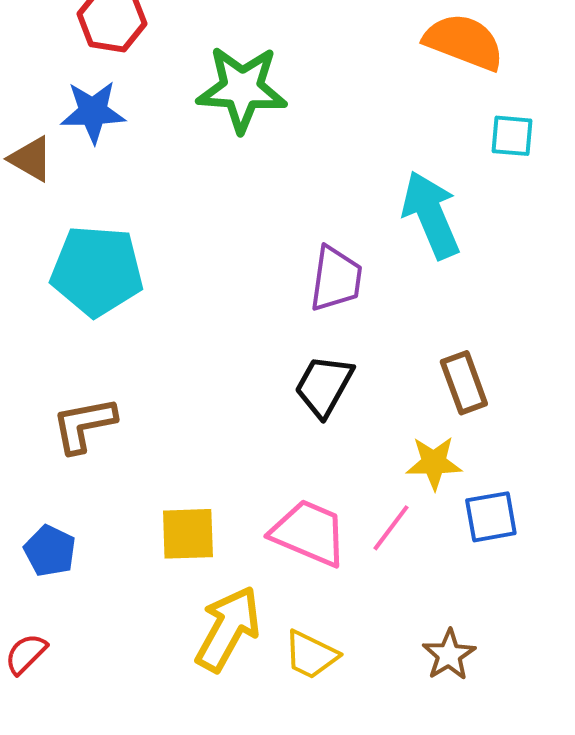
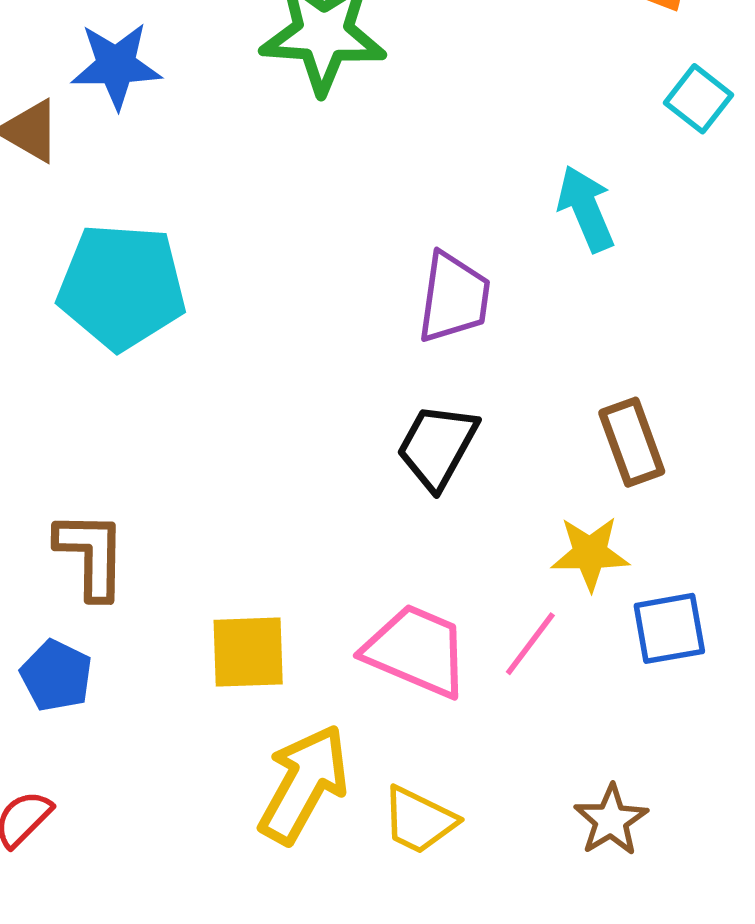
cyan square: (512, 136) -> (698, 99), turned 33
cyan arrow: (431, 215) -> (586, 209), size x0.7
brown L-shape: (84, 425) -> (91, 555), moved, turned 102

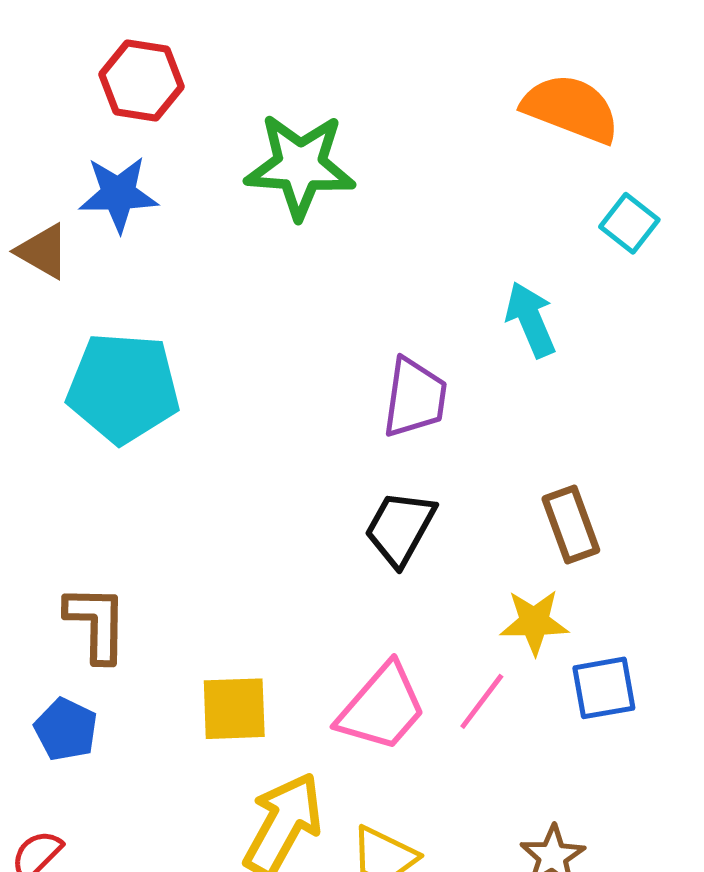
pink trapezoid: (416, 651) -> (382, 707), turned 108

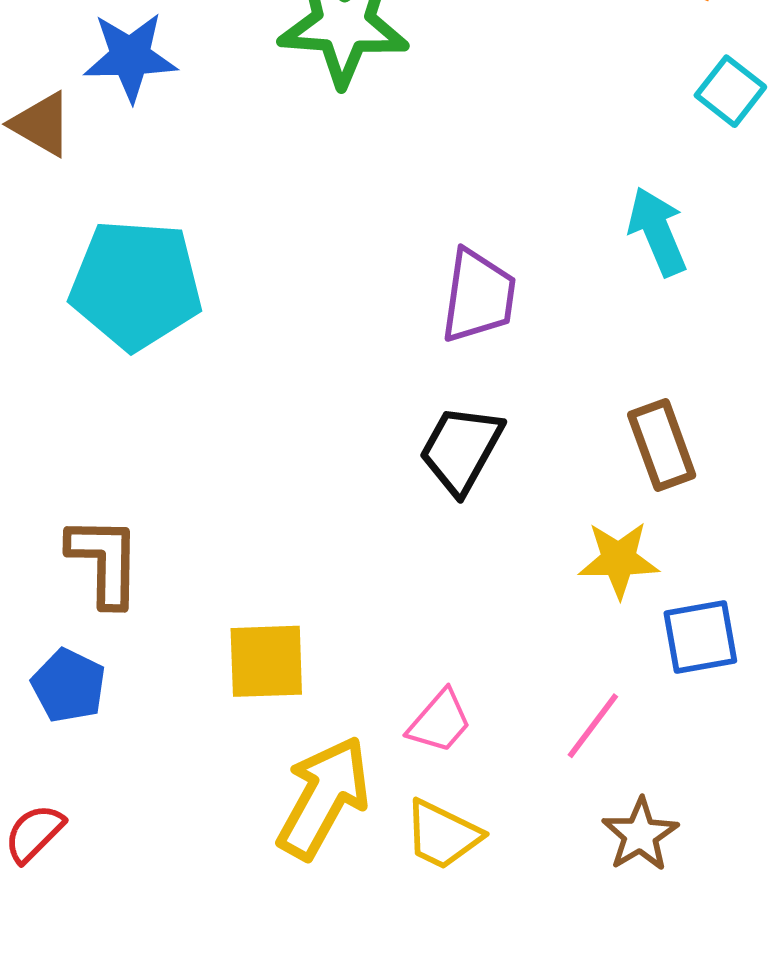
cyan arrow: (531, 320) -> (657, 232), moved
pink line: (482, 701) -> (593, 726), moved
pink trapezoid: (382, 707) -> (440, 722), moved, size x0.6

